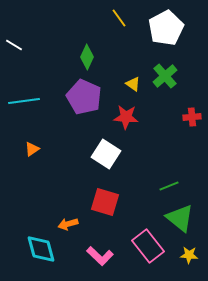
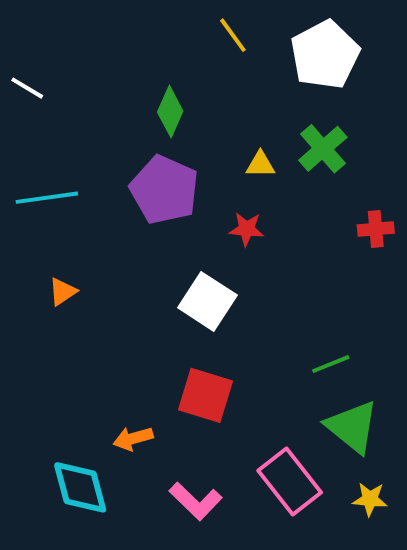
yellow triangle: (133, 84) -> (260, 164), turned -35
red star: (126, 117) -> (247, 229), size x0.7

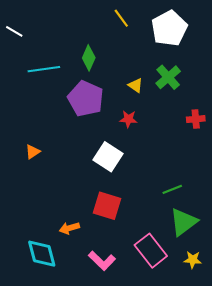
white line: (27, 88) -> (14, 31), moved
yellow triangle: (260, 164) -> (136, 85), turned 35
cyan line: (47, 198) -> (44, 69), moved
green triangle: (352, 427) -> (183, 222), turned 44

